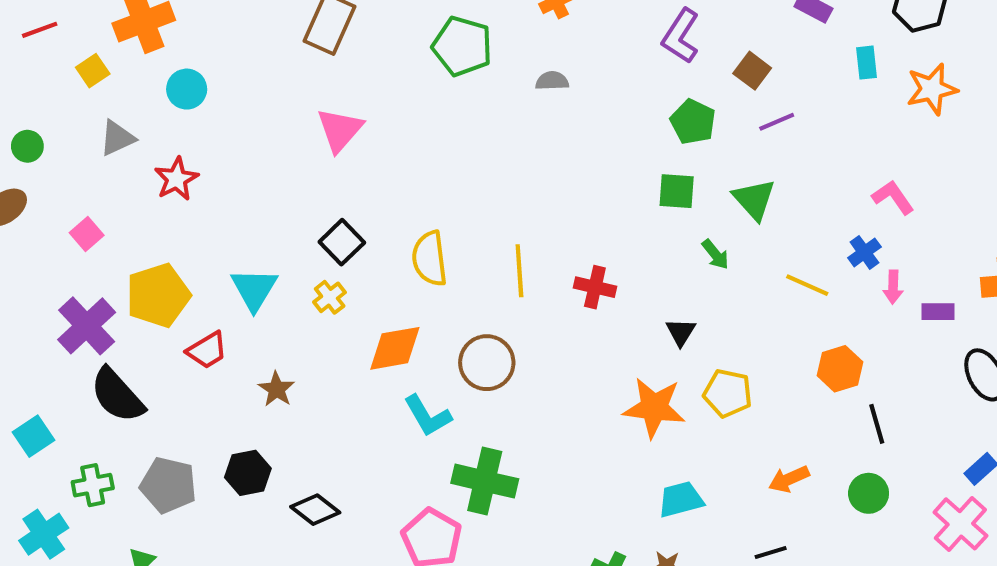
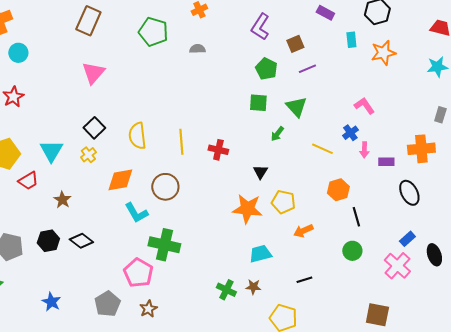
brown square: (752, 71) -> (295, 44), turned 30
green arrow: (715, 254) -> (277, 134), turned 77
orange arrow: (789, 479) -> (303, 231), moved
black diamond: (315, 510) -> (81, 241), moved

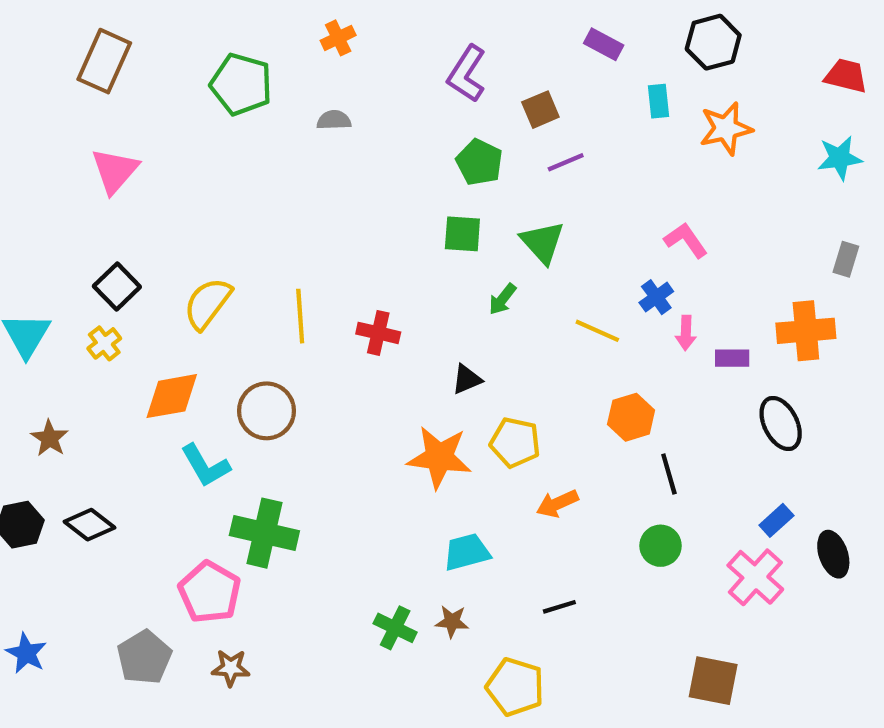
yellow semicircle: (137, 136) -> (208, 303), turned 44
black triangle: (260, 172) -> (467, 379), turned 35
brown star: (148, 309) -> (231, 668), turned 30

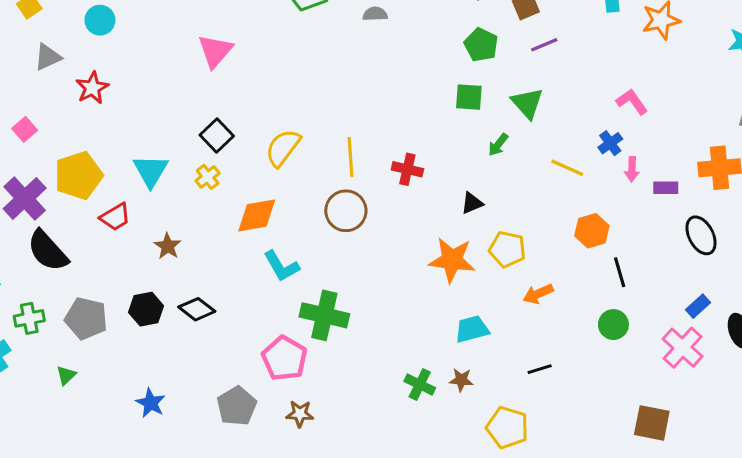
brown circle: (267, 411) -> (346, 211), moved

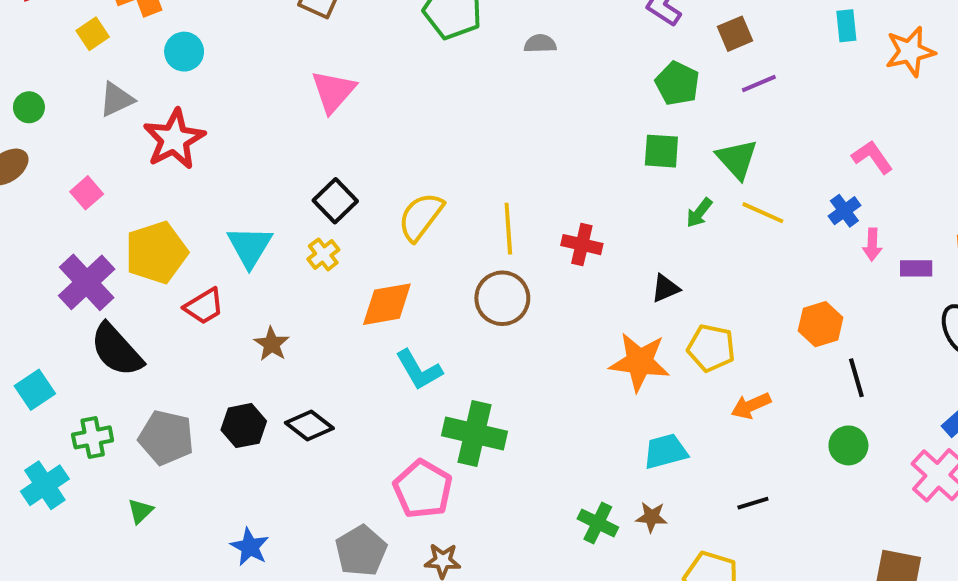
red star: (92, 88) -> (174, 139), size x1.4
yellow line: (567, 168) -> (763, 213), moved

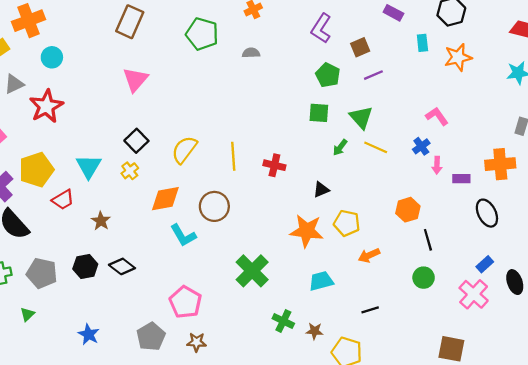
brown circle: (502, 298) -> (214, 206), moved
green cross: (474, 433) -> (252, 271), moved, turned 32
brown star: (652, 517) -> (314, 331), moved

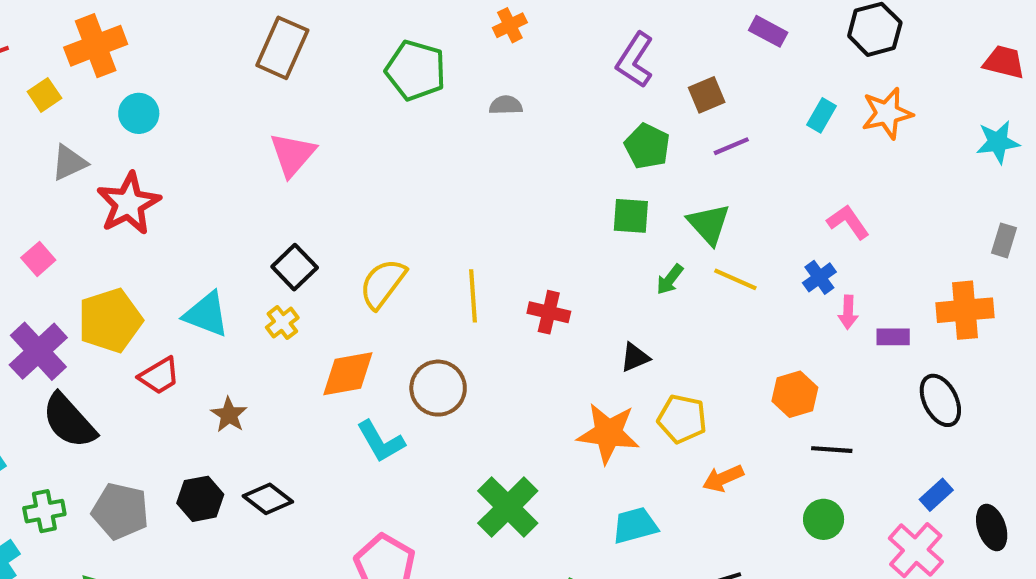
cyan rectangle: (422, 43) -> (821, 115), moved, turned 36
cyan triangle: (89, 166) -> (206, 314), turned -40
black line: (428, 240) -> (832, 450), turned -70

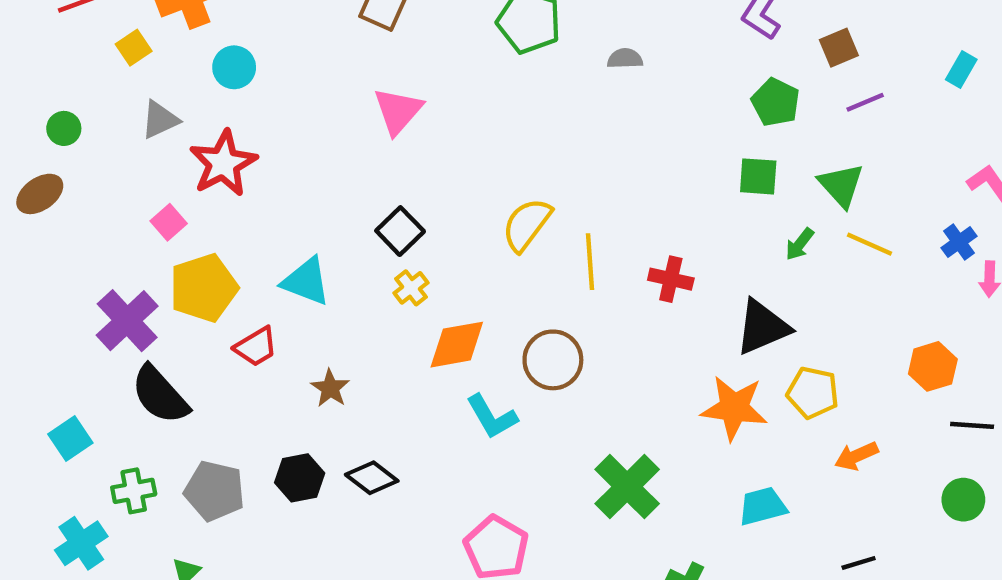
pink square: (38, 259) -> (169, 222), moved
yellow semicircle: (383, 284) -> (527, 225), moved
yellow cross: (282, 322) -> (411, 288), moved
black triangle: (635, 357) -> (763, 327), size x1.8

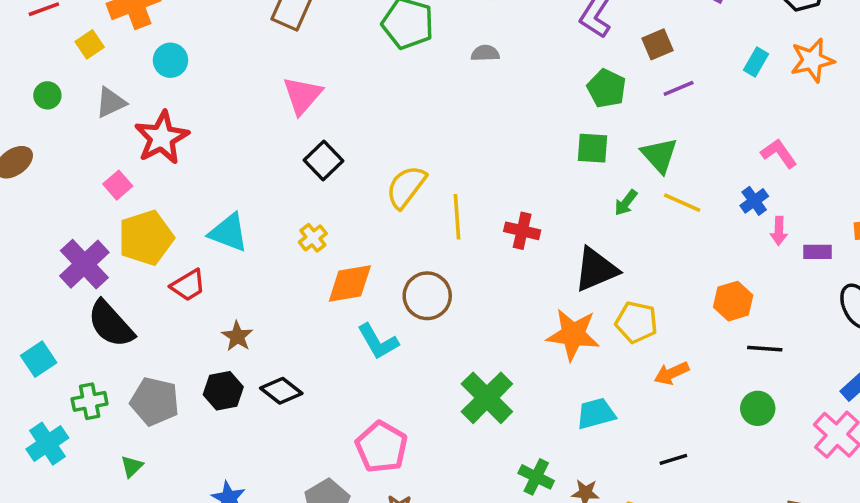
green circle: (64, 128) -> (47, 95), moved
black square: (400, 231) -> (323, 160), moved
brown star: (330, 388) -> (237, 336), moved

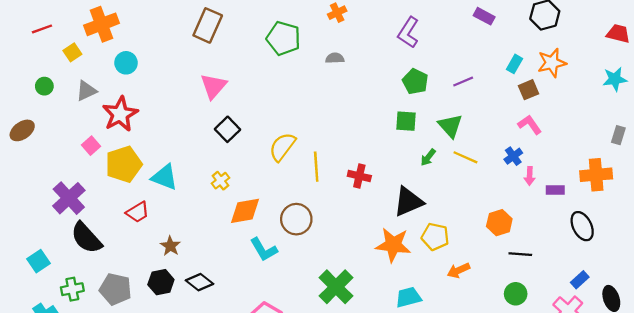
brown square: (658, 44) -> (528, 90), moved
yellow pentagon: (146, 238) -> (124, 164), moved

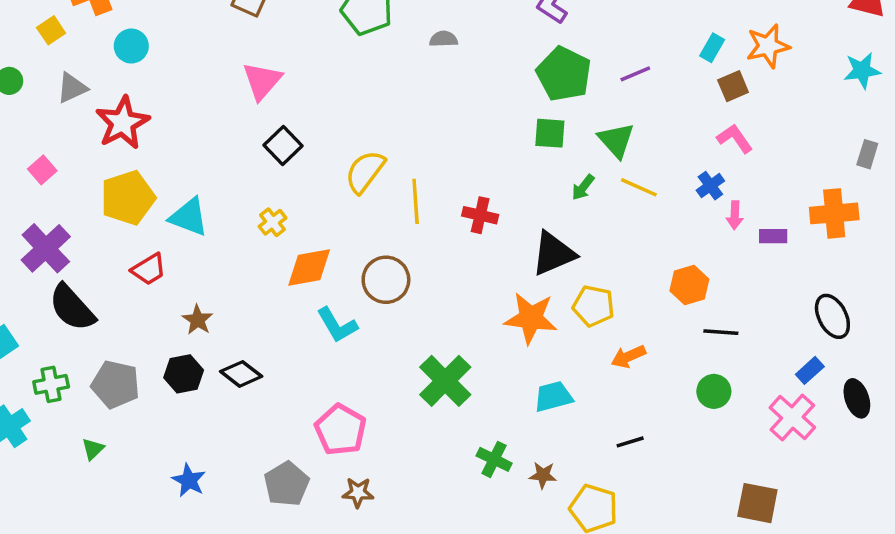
green pentagon: (415, 81) -> (564, 74), size x1.4
pink square: (91, 146) -> (42, 170), moved
black ellipse: (582, 226) -> (832, 316), moved

